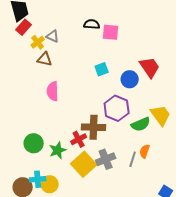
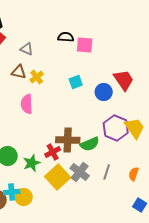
yellow cross: (38, 42) -> (37, 77), moved
purple hexagon: (117, 108) -> (116, 128), moved
green semicircle: (141, 124) -> (90, 144), moved
orange semicircle: (145, 151) -> (134, 174), moved
gray cross: (106, 159) -> (80, 172), turned -30

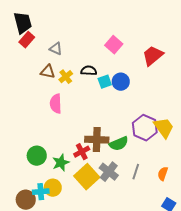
black semicircle: (66, 37) -> (89, 71), moved
pink square: (85, 45) -> (114, 45), turned 36
red trapezoid: (124, 80) -> (153, 56), moved, turned -95
blue circle: (104, 92) -> (121, 82), moved
yellow circle: (24, 197) -> (53, 188), moved

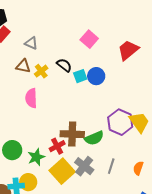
black semicircle: (89, 71) -> (64, 65), turned 35

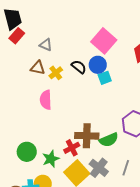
pink square: (89, 39) -> (104, 41), size x1.4
cyan square: (80, 76) -> (105, 78), moved
blue circle: (96, 76) -> (98, 65), moved

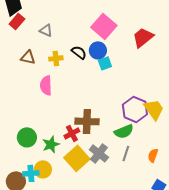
brown triangle: (38, 68) -> (28, 57), moved
yellow cross: (56, 73) -> (56, 58), turned 32
green semicircle: (109, 140) -> (124, 131), moved

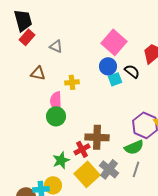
black semicircle: (79, 52) -> (132, 71), moved
yellow cross: (56, 58) -> (72, 82), moved
green circle: (27, 137) -> (56, 116), moved

